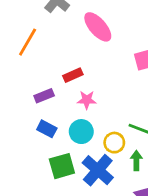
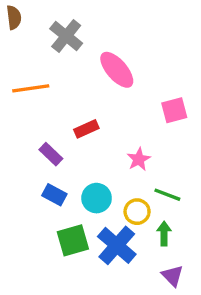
orange line: (28, 42) -> (31, 88), turned 52
purple rectangle: (44, 96) -> (51, 154), turned 66
pink star: (87, 100) -> (139, 159), moved, turned -30

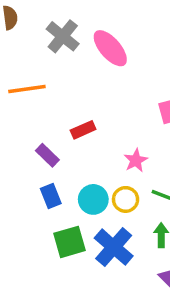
pink ellipse: (117, 70) -> (110, 48), moved
blue rectangle: (54, 195) -> (51, 196), turned 40
yellow circle: (137, 212) -> (126, 199), moved

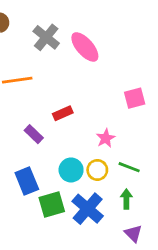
blue rectangle: (51, 196) -> (27, 181), moved, size x1.4

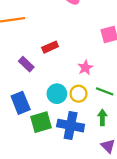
blue cross: (88, 209) -> (71, 126), turned -30

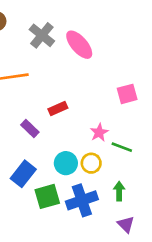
green line: (105, 91) -> (122, 147), moved
blue rectangle: (21, 103) -> (23, 174), turned 60
blue cross: (71, 126) -> (82, 200), turned -30

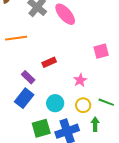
green line: (122, 147) -> (106, 102), moved
yellow circle: (91, 163) -> (83, 105), moved
blue rectangle: (23, 174) -> (24, 98), moved

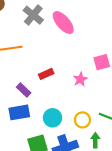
pink star: (80, 80) -> (80, 79), moved
blue rectangle: (24, 98) -> (19, 112), turned 42

